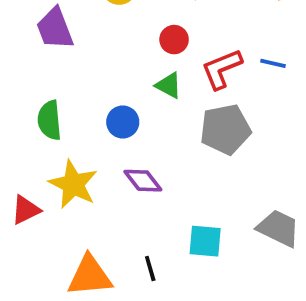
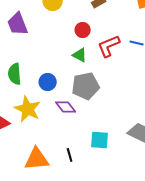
blue circle: (123, 122) -> (48, 82), moved
gray pentagon: (225, 129) -> (86, 86), moved

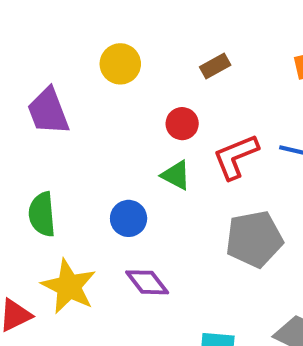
blue circle: (48, 82) -> (129, 218), moved
gray pentagon: (86, 86) -> (254, 239), moved

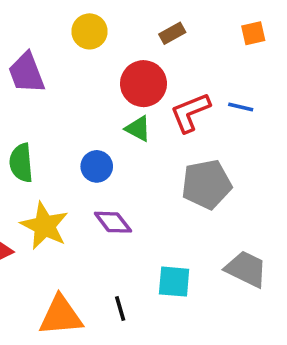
red circle: (182, 124) -> (143, 84), size x1.6

